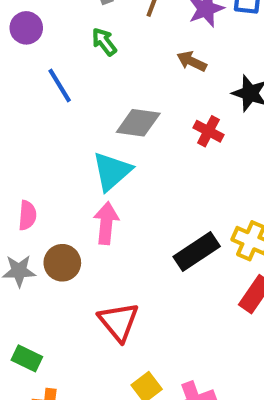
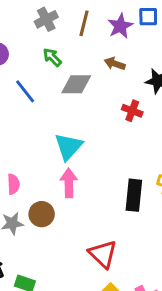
gray diamond: (138, 123) -> (76, 84), moved
black rectangle: (197, 251) -> (134, 195), turned -44
red triangle: (119, 322) -> (103, 254), moved

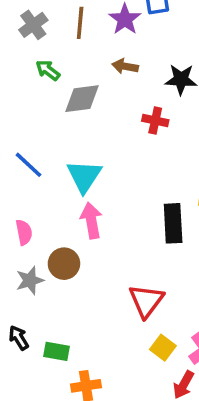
blue line: (25, 91) -> (28, 165), moved
red triangle: (103, 254) -> (146, 301), turned 32

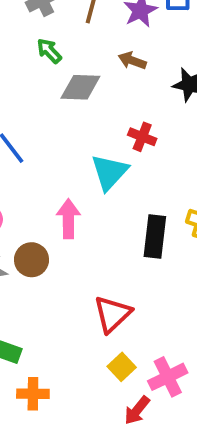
red cross: (155, 121) -> (142, 137), moved
cyan triangle: (84, 176) -> (109, 172), moved

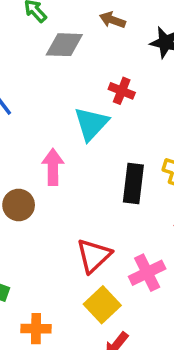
yellow square: (122, 367) -> (102, 305), size x1.4
pink cross: (168, 377) -> (147, 273), moved
orange cross: (33, 394) -> (36, 329), moved

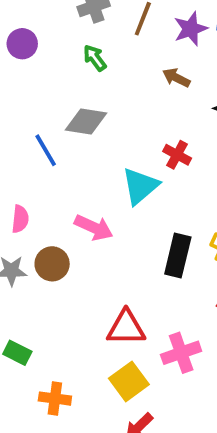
gray diamond: (64, 45) -> (86, 122), moved
pink arrow: (53, 167) -> (94, 227), turned 108
red triangle: (94, 256) -> (126, 328), turned 36

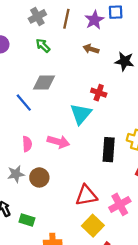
pink semicircle: (20, 219) -> (27, 144), moved
brown circle: (52, 264) -> (39, 177), moved

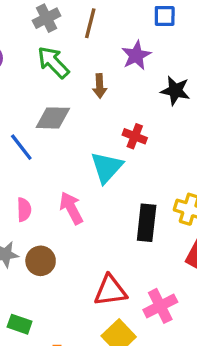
purple star: (94, 20) -> (136, 55), moved
green arrow: (43, 46) -> (53, 62), size x1.5
brown arrow: (91, 49) -> (100, 86), moved, turned -112
pink arrow: (58, 142) -> (71, 208), turned -135

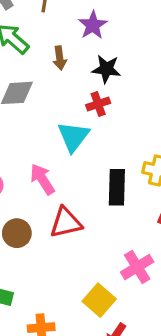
black star: (175, 91) -> (106, 69), moved
red cross: (135, 136) -> (98, 104), turned -35
red triangle: (110, 291) -> (66, 223), moved

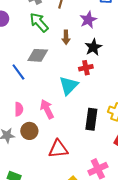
black star: (106, 69) -> (93, 47), turned 30
red triangle: (66, 223) -> (58, 149), moved
brown circle: (17, 233) -> (29, 131), moved

